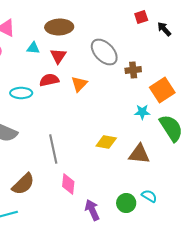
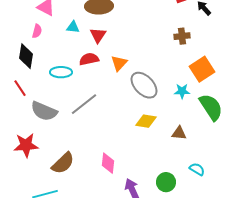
gray ellipse: (104, 52) -> (144, 85), moved
brown cross: (133, 70) -> (182, 36), moved
gray line: (53, 149) -> (84, 104), moved, turned 64
brown triangle: (139, 154) -> (179, 133), size x0.7
cyan semicircle: (149, 196) -> (197, 169), moved

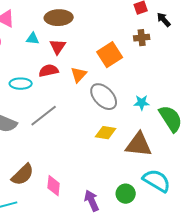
brown cross: (182, 36) -> (142, 38), moved
orange square: (202, 69) -> (110, 55), moved
brown triangle: (179, 133) -> (139, 145), size x1.8
pink diamond: (108, 163) -> (54, 186), moved
cyan semicircle: (197, 169) -> (157, 181), size x1.8

